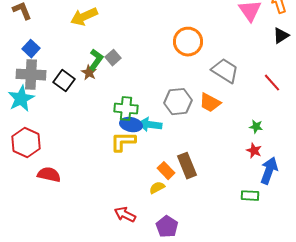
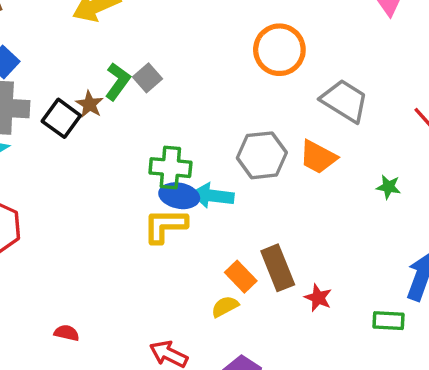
brown star: (89, 73) -> (89, 104), moved
green star: (256, 127) -> (388, 187), moved
red star: (254, 151) -> (318, 298), moved
red semicircle: (49, 175) -> (67, 333), moved, size x0.6

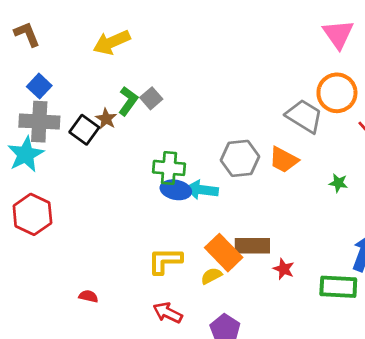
orange circle: (279, 50) -> (337, 93), moved
yellow L-shape: (165, 226) -> (165, 261), moved
brown rectangle: (278, 268) -> (252, 246), turned -68
orange rectangle: (241, 277) -> (224, 253), size x1.5
green rectangle: (388, 321) -> (338, 287), size x1.5

